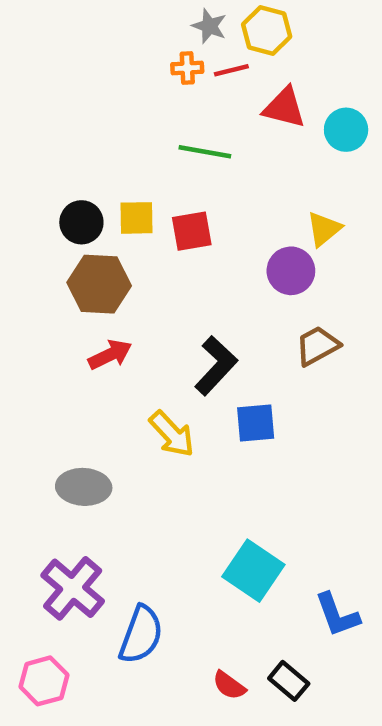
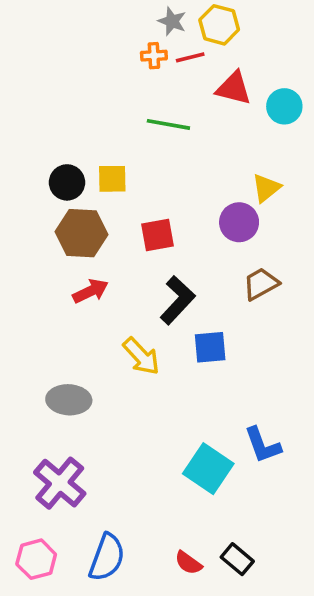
red square: (192, 231) -> (158, 235), moved
blue L-shape: (337, 615) -> (263, 445), moved
blue semicircle: (141, 635) -> (107, 557), moved

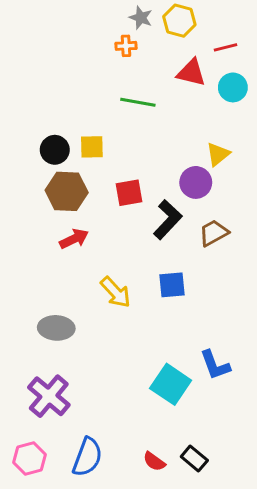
red line: (190, 57) -> (225, 47), moved
black L-shape: (177, 300) -> (168, 220), moved

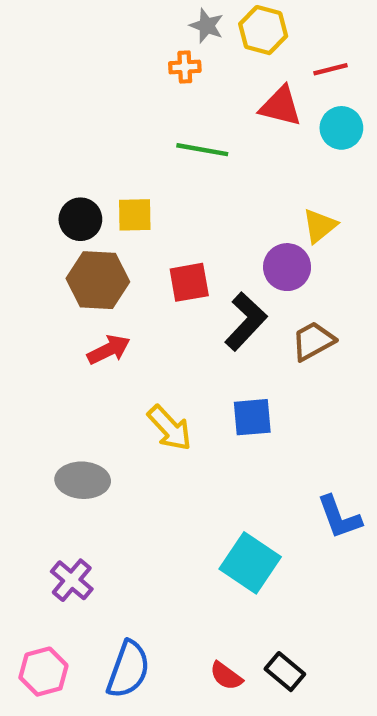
blue L-shape: (215, 365) -> (339, 517), moved
purple cross: (49, 396) -> (72, 580), size x0.7

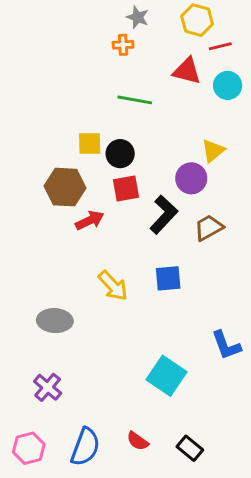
yellow hexagon: (263, 30) -> (197, 20), moved
black circle: (80, 219) -> (120, 154), moved
red arrow: (109, 350) -> (90, 220), moved
red semicircle: (226, 676) -> (138, 441), moved

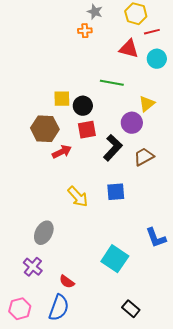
green line: (135, 100) -> (112, 83), moved
gray ellipse: (55, 321) -> (44, 233), moved, turned -65
red semicircle: (138, 441) -> (67, 282), moved

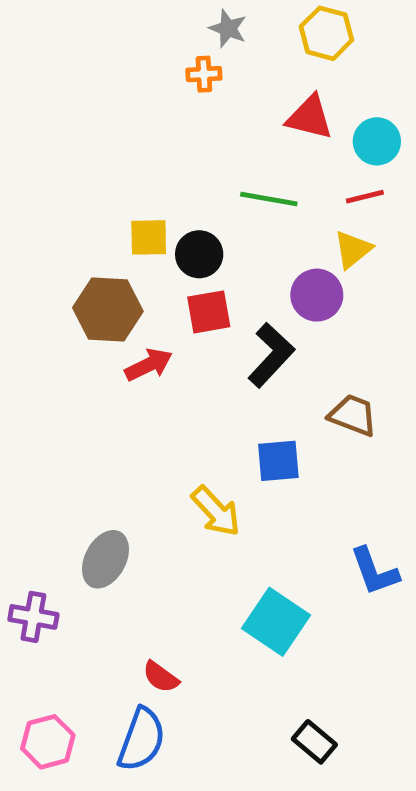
red line: (152, 32) -> (365, 197), moved
brown trapezoid: (144, 157) -> (353, 415), moved, turned 50
yellow arrow: (78, 197) -> (216, 511), moved
purple cross: (33, 267) -> (33, 617), moved, turned -30

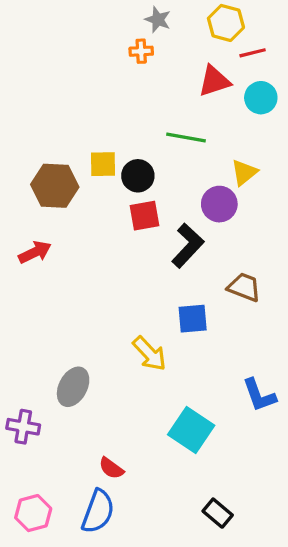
red triangle: (310, 117) -> (214, 81), turned -32
red line: (365, 197) -> (253, 53), moved
brown hexagon: (108, 309) -> (55, 186), moved
red arrow: (149, 365) -> (35, 252), moved

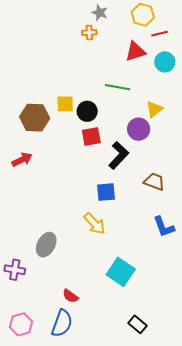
blue square: (193, 319) -> (106, 192), moved
blue L-shape: (259, 395) -> (164, 227), moved

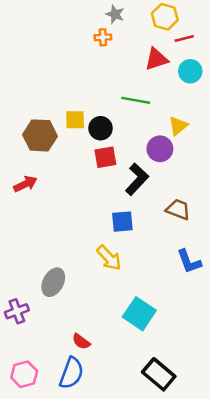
purple cross: (15, 270) -> (17, 311), turned -30
black rectangle: (138, 324) -> (159, 374), size x1.5

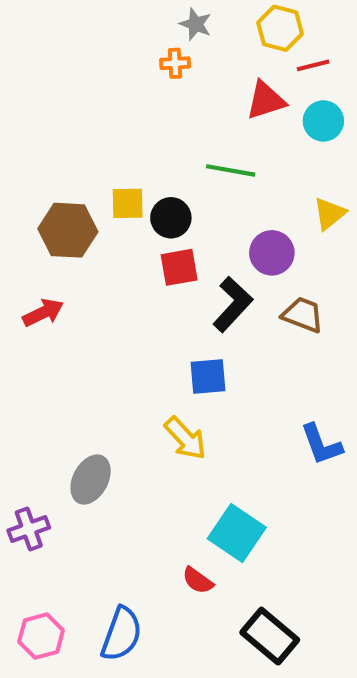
yellow triangle: (178, 126) -> (330, 214), moved
brown trapezoid: (178, 209) -> (303, 315), moved
red semicircle: (81, 342) -> (198, 580), moved

